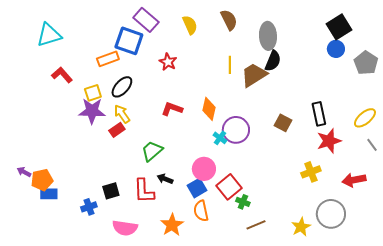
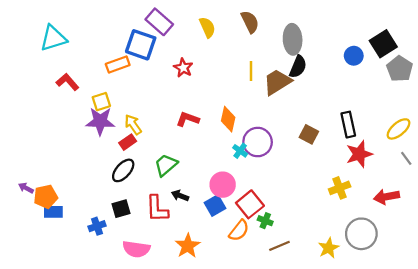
black square: (339, 27) -> (383, 44), moved
blue circle: (336, 49) -> (354, 56), moved
black ellipse: (122, 87) -> (123, 170), moved
orange semicircle: (201, 211) -> (239, 231), moved, turned -130

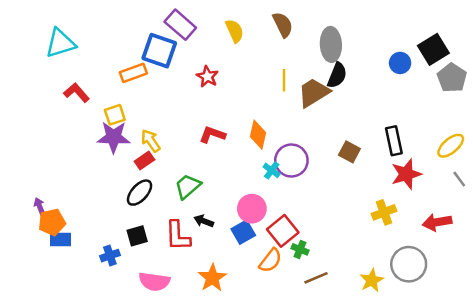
purple arrow: (26, 188) -> (40, 206), moved, turned 40

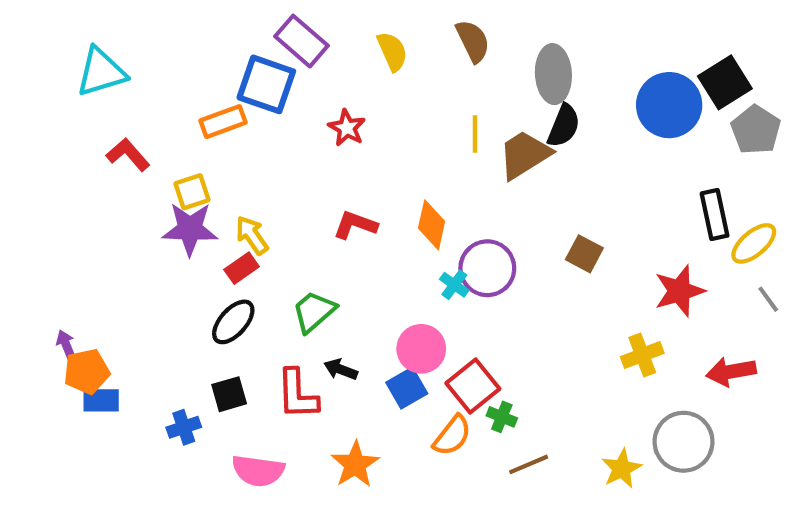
blue circle: (400, 63) -> (669, 105), size x1.8
black rectangle: (394, 141) -> (715, 215), moved

